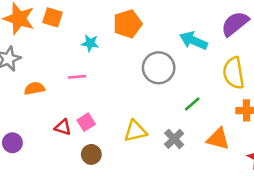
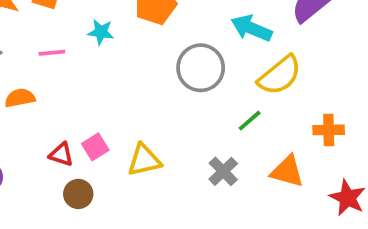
yellow semicircle: (234, 73) -> (280, 75), moved, turned -120
pink line: (77, 77) -> (52, 53), moved
yellow triangle: (135, 131) -> (144, 160), moved
brown circle: (91, 154) -> (78, 194), moved

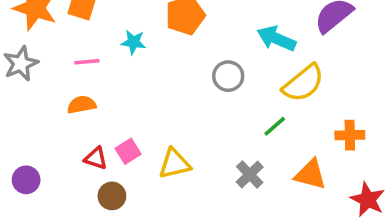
gray circle: (201, 68) -> (228, 76), size x0.7
orange semicircle: (20, 98) -> (82, 105), moved

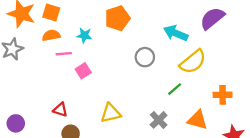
pink line: (87, 62) -> (64, 54), moved
orange semicircle: (82, 105) -> (51, 35), moved
pink square: (128, 151) -> (83, 71), moved

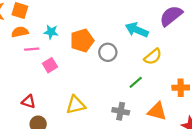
orange pentagon: (117, 18) -> (82, 41), moved
yellow semicircle: (193, 62) -> (153, 57), size x0.7
gray cross: (159, 120) -> (121, 111), turned -35

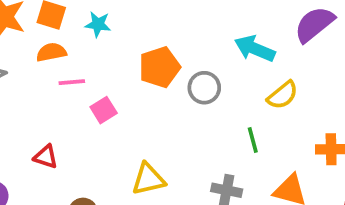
cyan star: (51, 32) -> (98, 24), moved
green line: (136, 82) -> (253, 140), turned -64
red triangle: (28, 102) -> (46, 157), moved

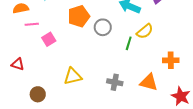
green line: (253, 140) -> (129, 43), moved, turned 32

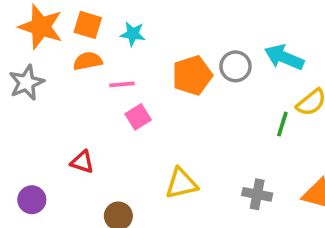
pink line: (32, 24) -> (122, 84), moved
gray circle: (103, 27) -> (235, 66), moved

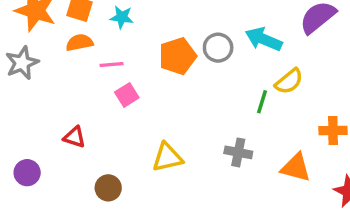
gray cross: (257, 194) -> (238, 152), moved

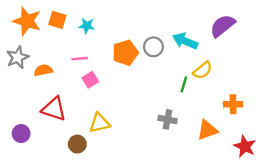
orange semicircle: (79, 43) -> (43, 70), moved
red triangle: (74, 137) -> (54, 109), size x1.6
yellow triangle: (167, 157) -> (100, 123), moved
orange triangle: (296, 168) -> (207, 130), turned -35

